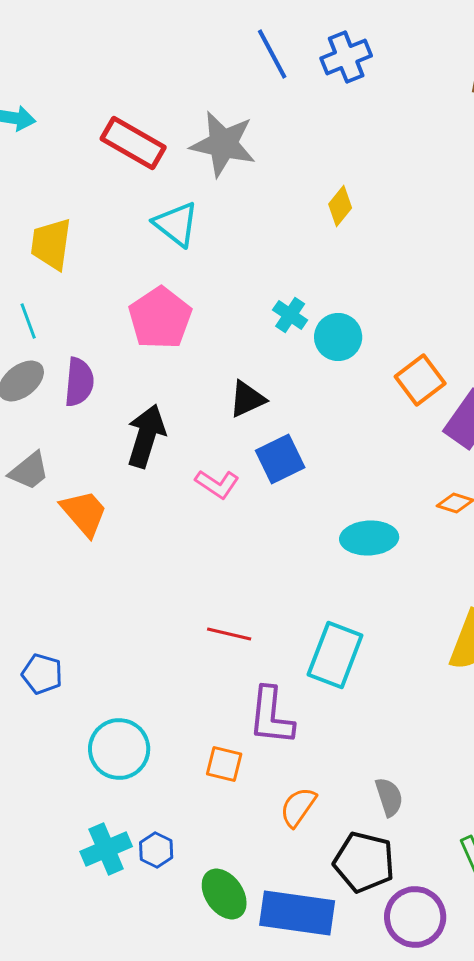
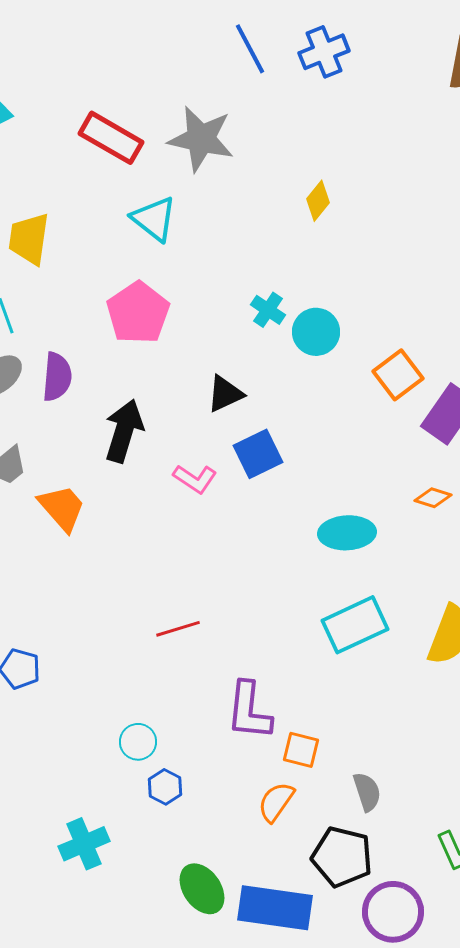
red line: (229, 634) -> (178, 629), moved, turned -30
cyan rectangle: (335, 655) -> (355, 625), moved, turned 44
cyan circle: (119, 749) -> (138, 742), moved, size x0.6
orange square: (224, 764) -> (301, 750), moved
blue hexagon: (156, 850) -> (165, 787), moved

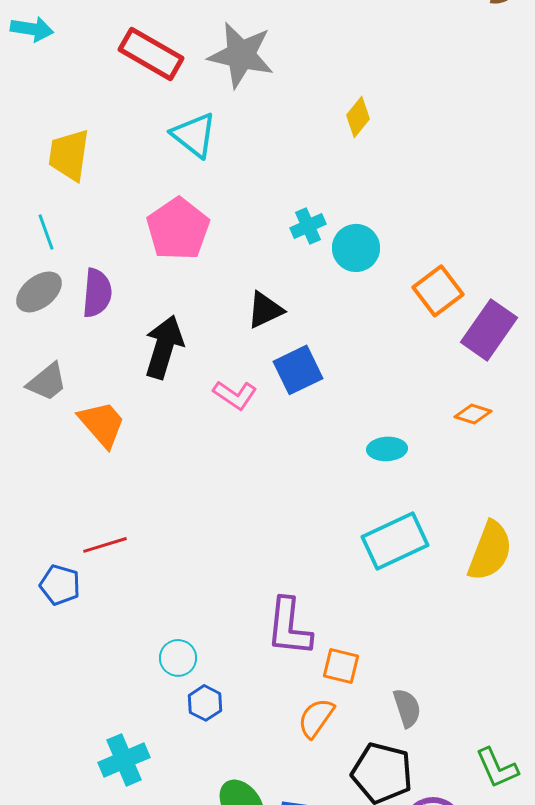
cyan cross: (268, 310) -> (308, 226), turned 32
cyan ellipse: (347, 533) -> (387, 449), size x0.7
red line: (178, 629) -> (105, 545), moved

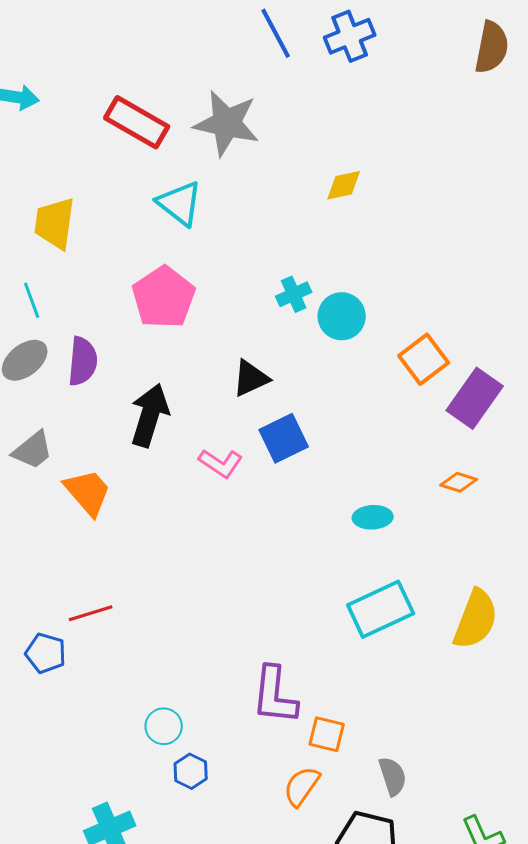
yellow diamond: (358, 117) -> (344, 185), turned 39

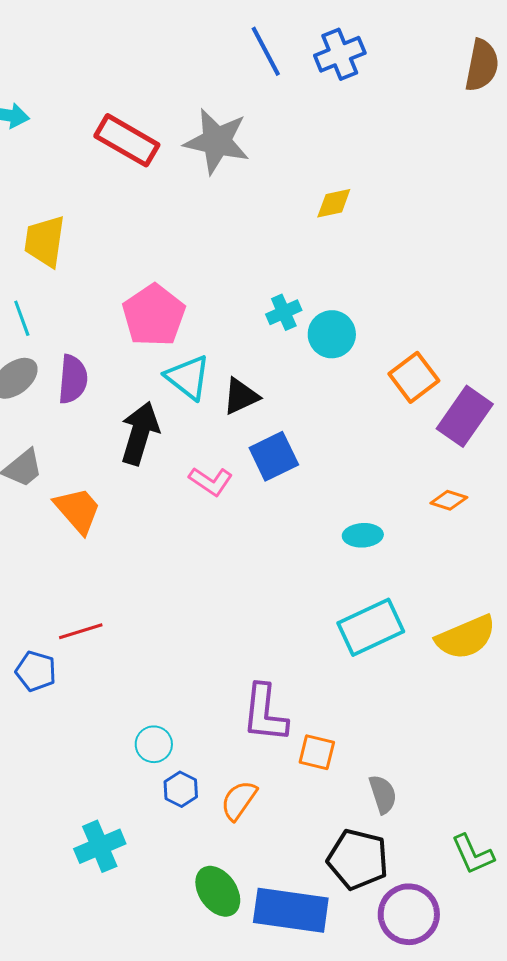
cyan triangle: (180, 203) -> (188, 377), moved
yellow semicircle: (476, 619) -> (466, 637), turned 46
orange semicircle: (302, 786) -> (239, 800), moved

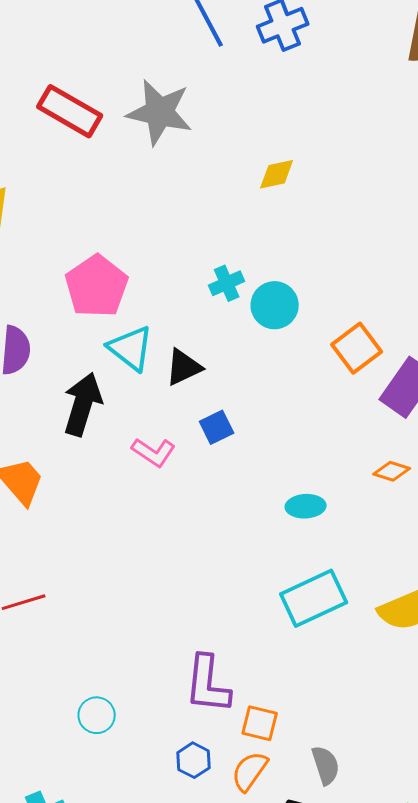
blue square: (274, 456) -> (217, 427), size x0.7
blue hexagon: (181, 789) -> (194, 760), moved
orange semicircle: (239, 800) -> (250, 771), moved

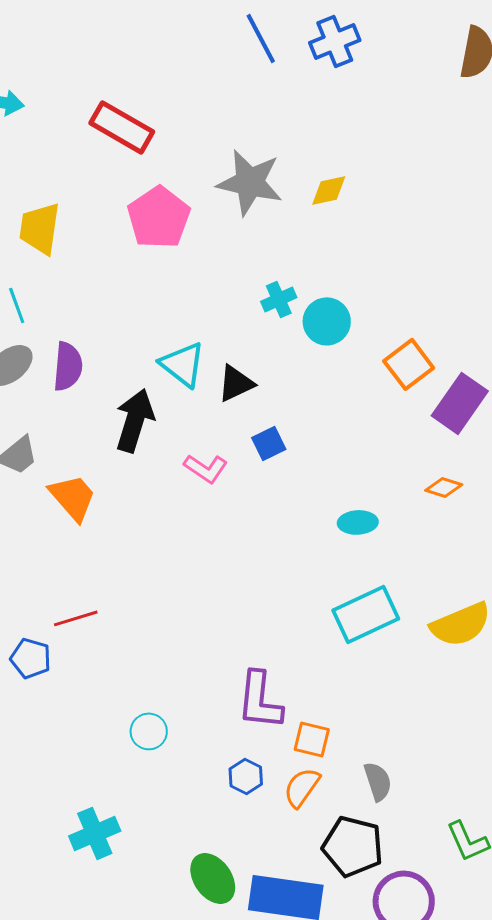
gray star: (160, 112) -> (250, 182), moved
pink pentagon: (97, 286) -> (159, 217), moved

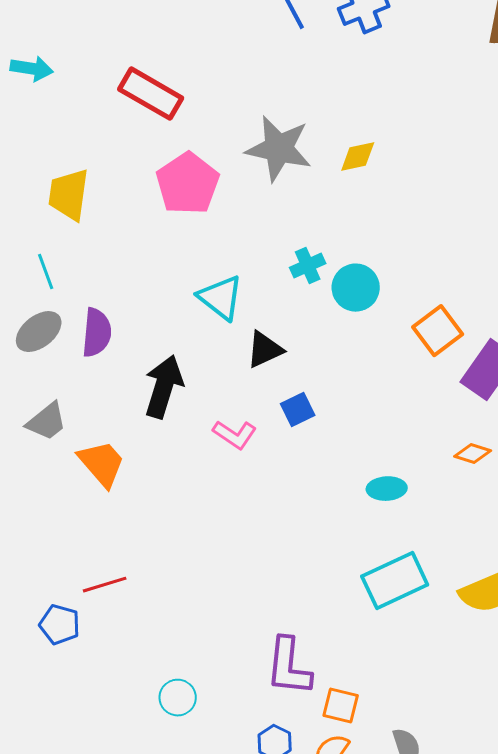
cyan triangle: (183, 364) -> (221, 298), moved

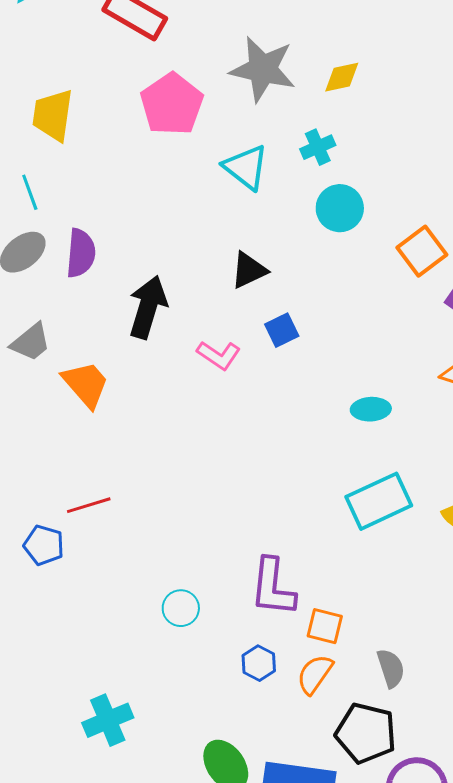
cyan cross: (308, 266) -> (318, 147), moved
cyan triangle: (221, 298) -> (246, 167), moved
cyan circle: (178, 698) -> (181, 608), moved

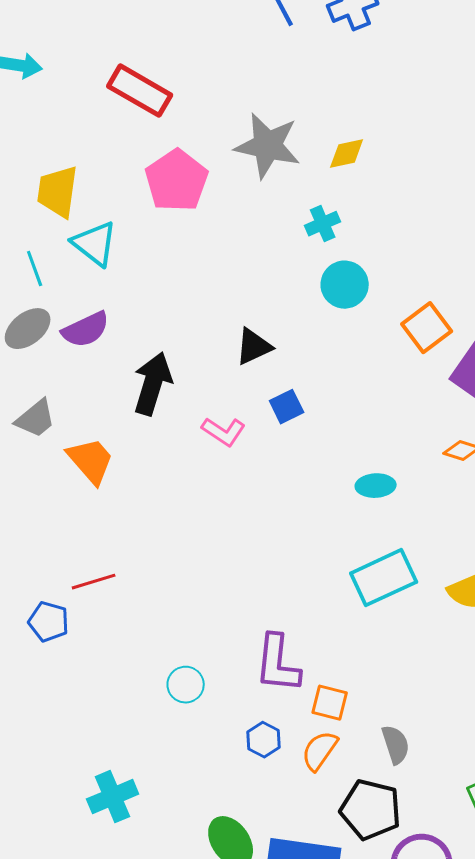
cyan triangle: (246, 167) -> (95, 244), moved
purple semicircle: (81, 253) -> (86, 330), turned 60

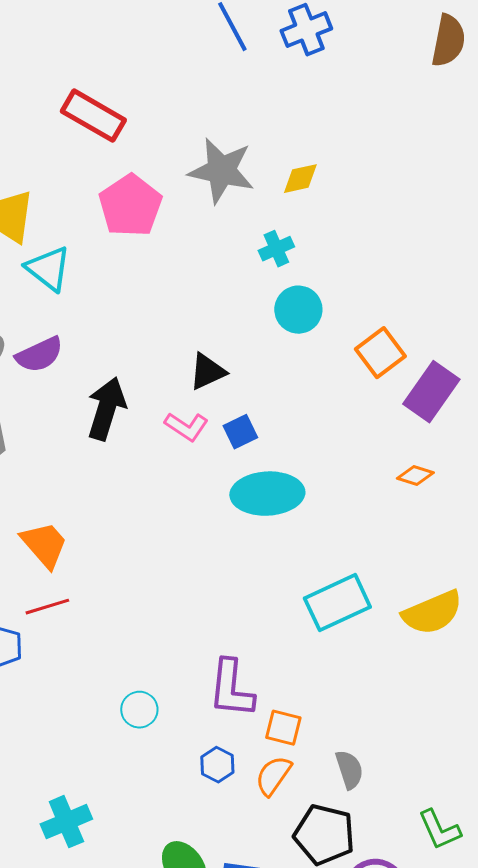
pink L-shape: (224, 432) -> (186, 427), moved
orange trapezoid: (91, 461) -> (44, 545), moved
cyan ellipse: (376, 486) -> (267, 494), moved, size x1.8

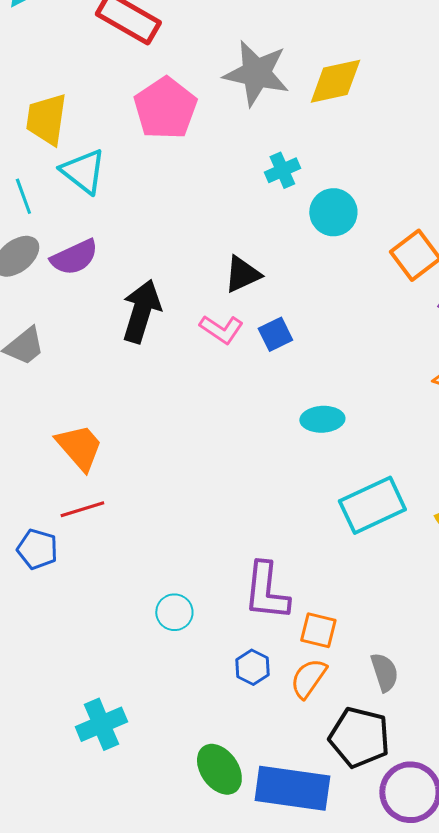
yellow diamond: (300, 179) -> (335, 81), size x1.5
cyan cross: (276, 249) -> (282, 170), moved
cyan ellipse: (267, 494) -> (322, 419), moved, size x0.6

